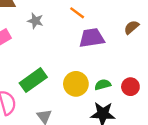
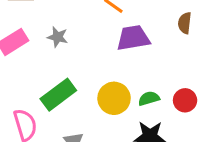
gray star: (35, 21) -> (58, 37), moved
brown semicircle: (132, 27) -> (185, 23), turned -42

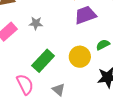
green semicircle: (149, 98) -> (103, 45), moved

